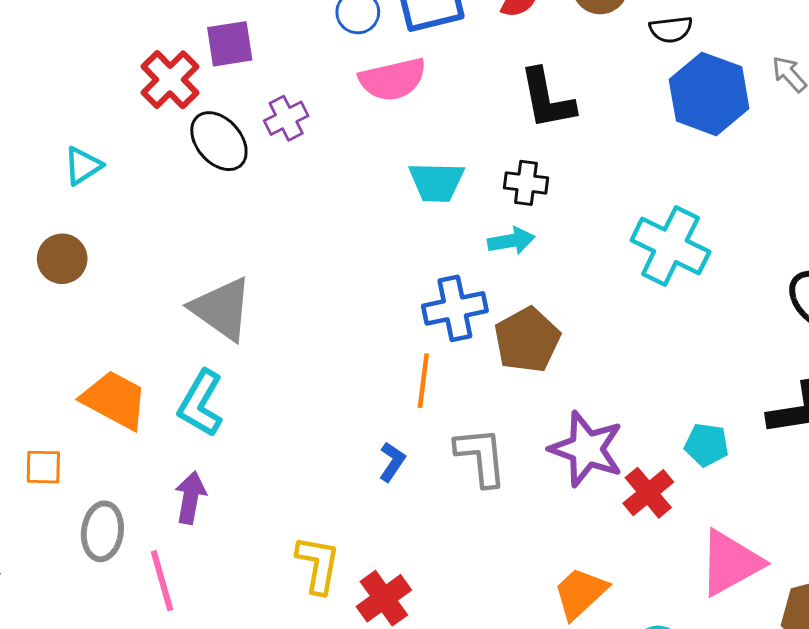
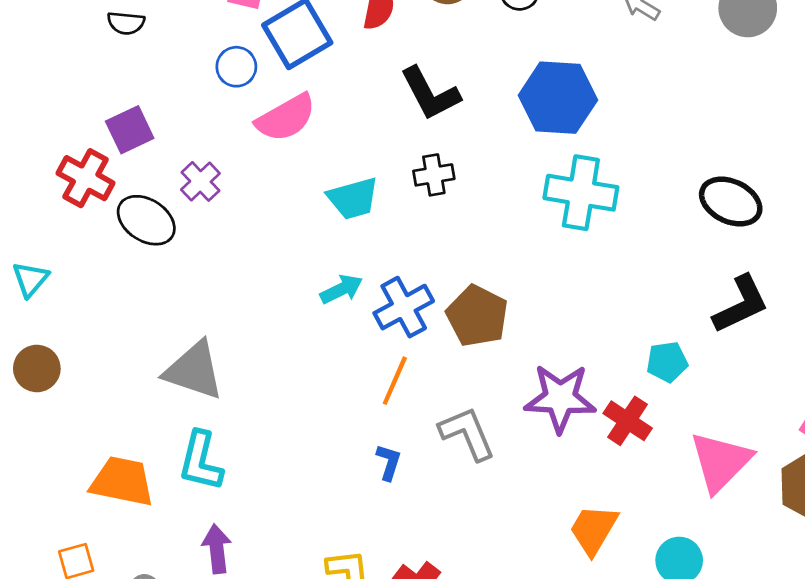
blue hexagon: (709, 94) -> (558, 98), moved
cyan arrow: (511, 241) -> (341, 289), moved
orange line: (423, 381) -> (395, 381), turned 33

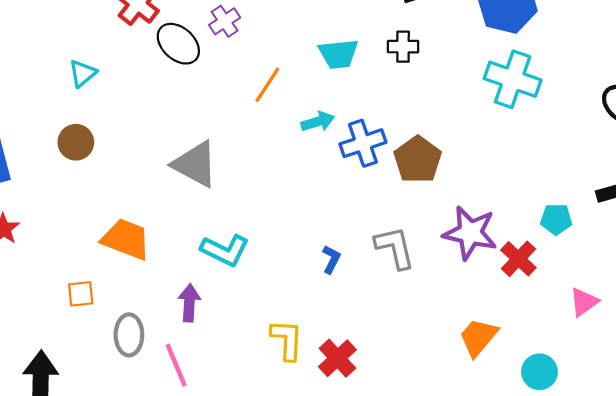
orange line: (395, 381) -> (267, 85), moved
cyan L-shape: (201, 461) -> (225, 250), moved, turned -87
pink triangle: (721, 462) -> (584, 302), size x0.6

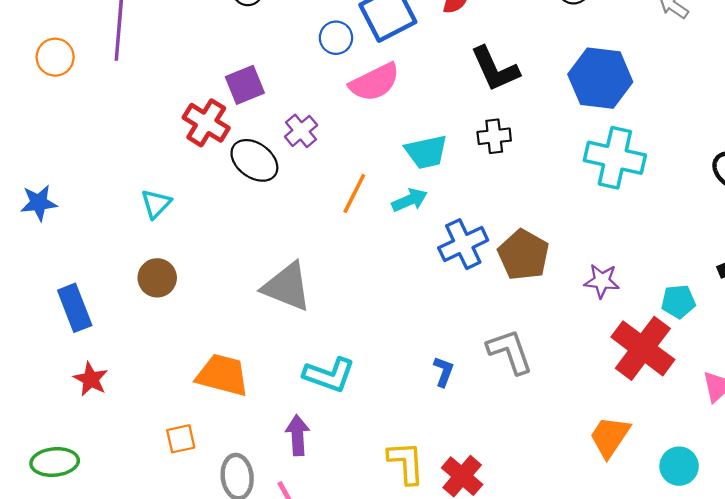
cyan arrow: (318, 122) -> (410, 200), moved
purple star: (470, 233) -> (602, 281), moved, size x0.6
red cross: (518, 259) -> (643, 348), size x1.6

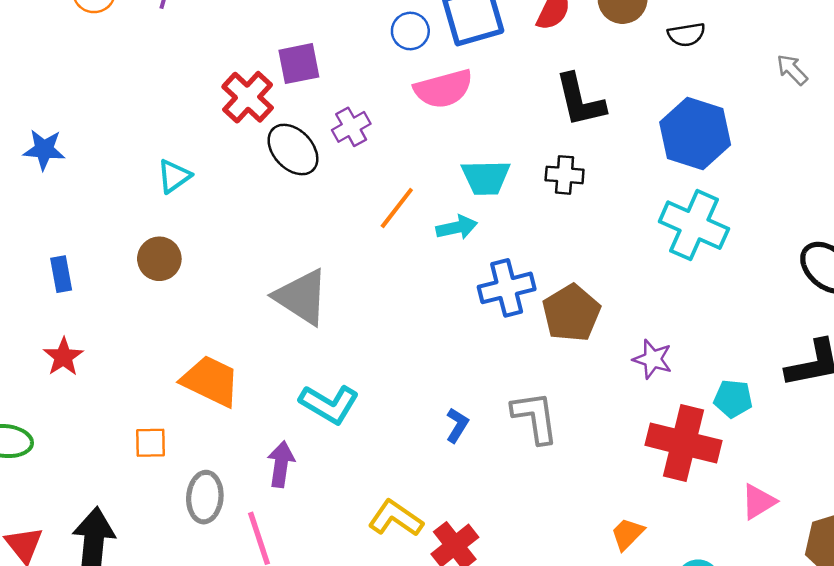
blue rectangle: (75, 308) -> (61, 274), size x0.7
red cross: (643, 348) -> (684, 443), turned -34
orange trapezoid: (610, 437) -> (627, 534), size x0.7
yellow L-shape: (406, 463) -> (396, 518), turned -63

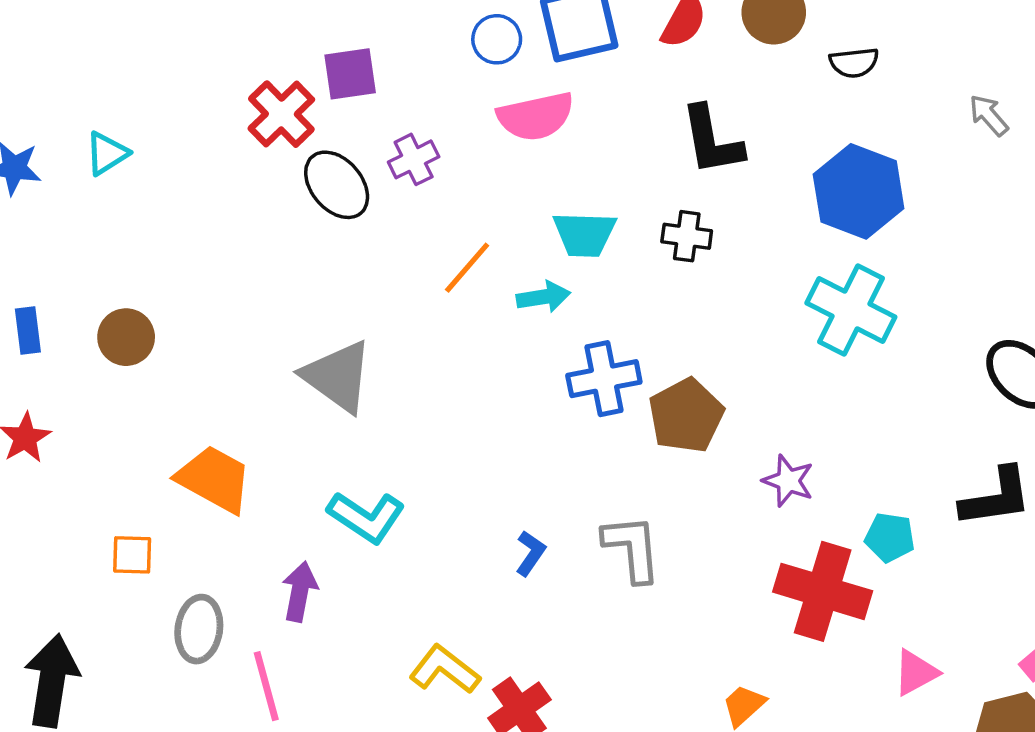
cyan triangle: (174, 176) -> (107, 153), moved
brown circle: (159, 259) -> (126, 337), moved

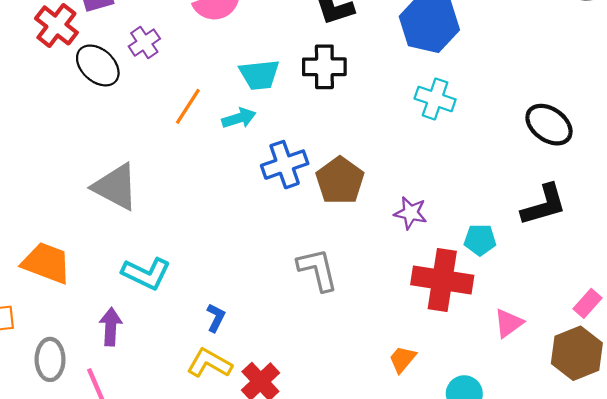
black cross: (687, 236) -> (324, 67), size x1.4
cyan cross: (851, 310) -> (435, 99), size x0.7
blue L-shape: (531, 553) -> (216, 318), moved

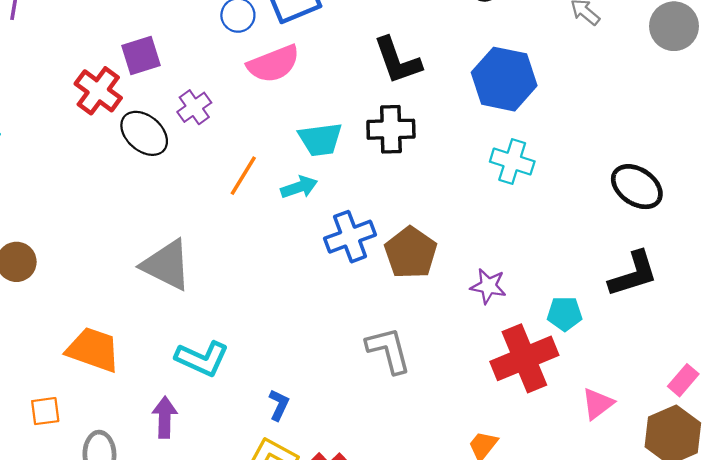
red cross: (442, 280) -> (524, 358), turned -30

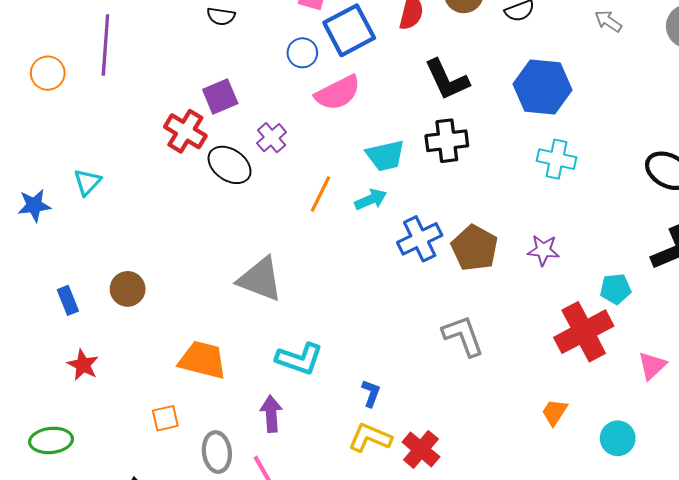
purple star: (488, 286) -> (543, 250), moved

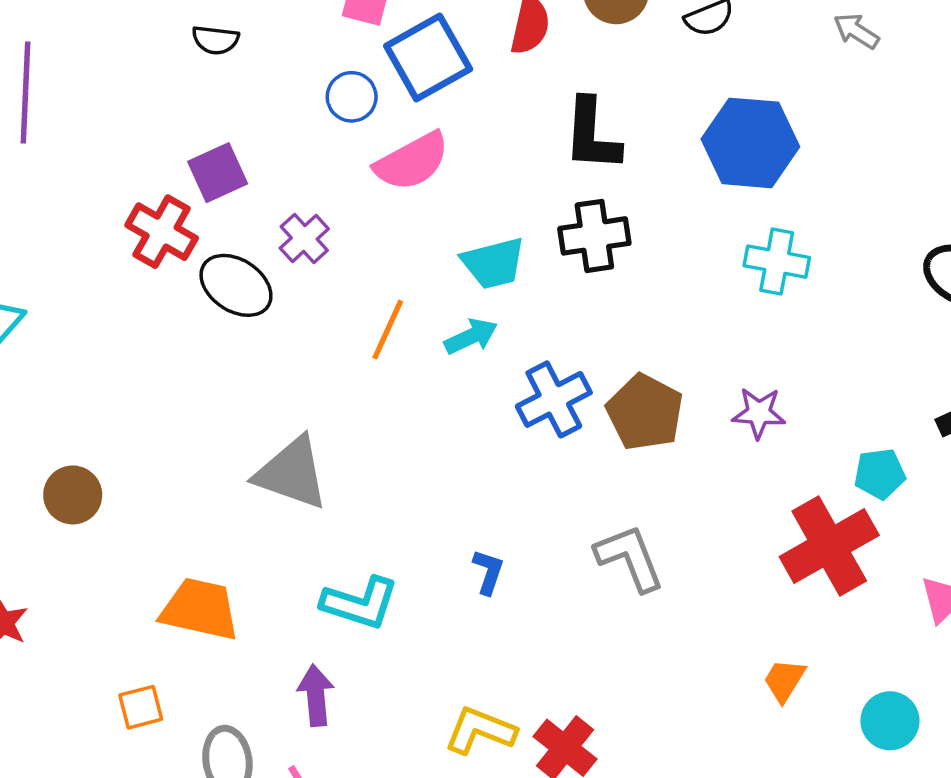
black L-shape: (447, 80) -> (592, 135), turned 30
blue L-shape: (371, 393) -> (488, 572), moved

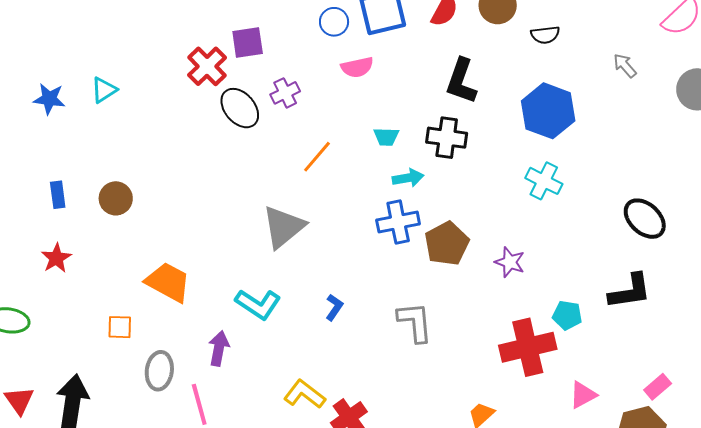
pink semicircle: (412, 161) -> (357, 67), size x0.7
cyan trapezoid: (493, 263) -> (386, 137), size x0.7
cyan arrow: (471, 336) -> (408, 178), moved
gray triangle: (292, 473) -> (283, 227), moved, turned 45

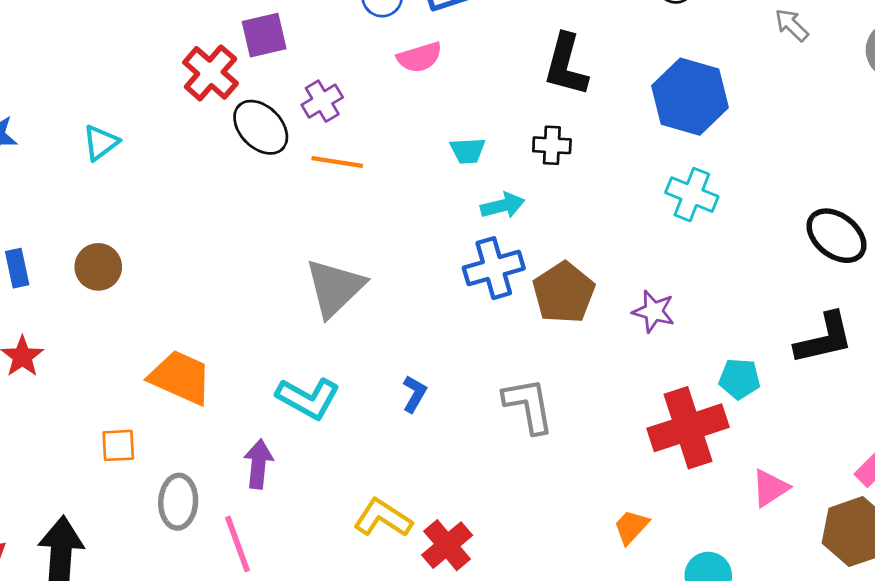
cyan triangle: (104, 90) -> (101, 143), moved
black cross: (447, 138) -> (552, 145), size x0.7
orange line: (317, 157) -> (337, 162), moved, turned 63

